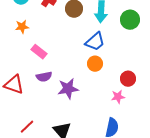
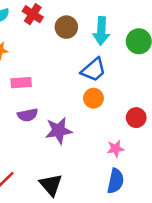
pink rectangle: (39, 52) -> (21, 83), turned -42
pink star: (118, 97) -> (115, 149), moved

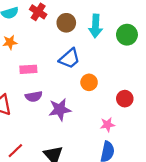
blue trapezoid: (94, 70) -> (70, 59), moved

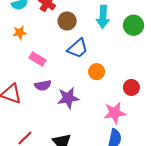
brown circle: (66, 23) -> (67, 21), moved
pink rectangle: (28, 69) -> (38, 59), turned 35
pink star: (107, 125) -> (115, 113), size x1.5

